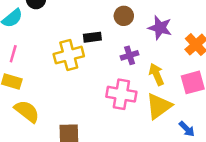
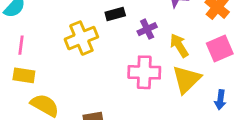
black rectangle: (92, 37) -> (115, 14), moved
blue arrow: (187, 129) -> (220, 100), turned 60

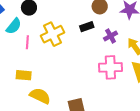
yellow cross: (81, 38) -> (52, 34), moved
pink line: (21, 45) -> (27, 42), moved

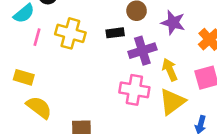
yellow cross: (52, 34) -> (70, 33), turned 30
purple cross: (111, 36) -> (142, 51), size x1.5

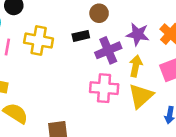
purple star: (173, 23) -> (138, 34), moved
yellow arrow: (170, 70) -> (136, 66), turned 40

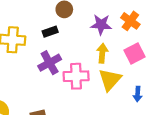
purple cross: (108, 50) -> (50, 63), moved

